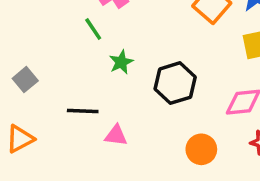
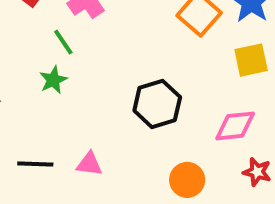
green star: (121, 62) -> (53, 80), moved
black line: (83, 111) -> (35, 164), moved

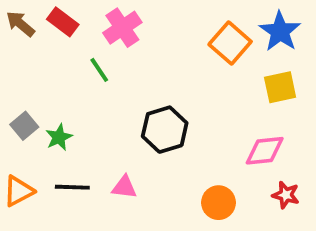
green star: (53, 80) -> (59, 137), moved
black hexagon: (157, 104) -> (165, 130), moved

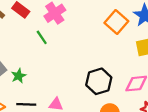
black hexagon: (165, 130) -> (99, 81), moved

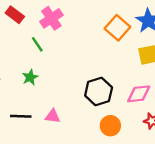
green star: (19, 76) -> (30, 77), moved

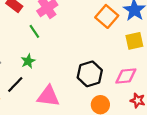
black line: (21, 116) -> (15, 85), moved, turned -48
pink triangle: (53, 116) -> (48, 96), size x1.6

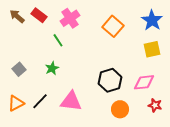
orange square: (107, 16) -> (113, 26), moved
black line: (15, 85) -> (40, 101), moved

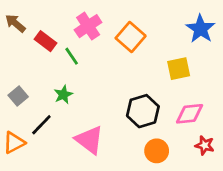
red rectangle: (39, 15) -> (46, 41), moved
orange square: (113, 26) -> (131, 37), moved
yellow square: (152, 49) -> (179, 69), moved
black line: (40, 101) -> (41, 125), moved
pink triangle: (71, 101) -> (89, 140), turned 30

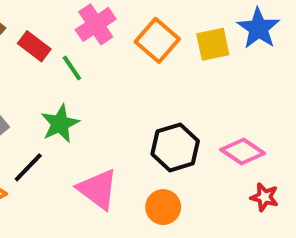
yellow square: (179, 69) -> (213, 44), moved
green star: (63, 95) -> (60, 124), size x1.4
pink diamond: (190, 114) -> (243, 151), turned 40
orange circle: (157, 151) -> (163, 207), moved

